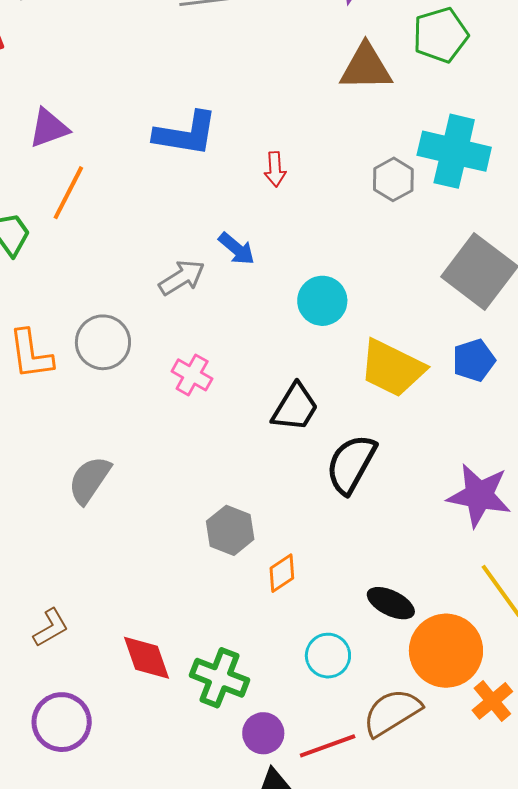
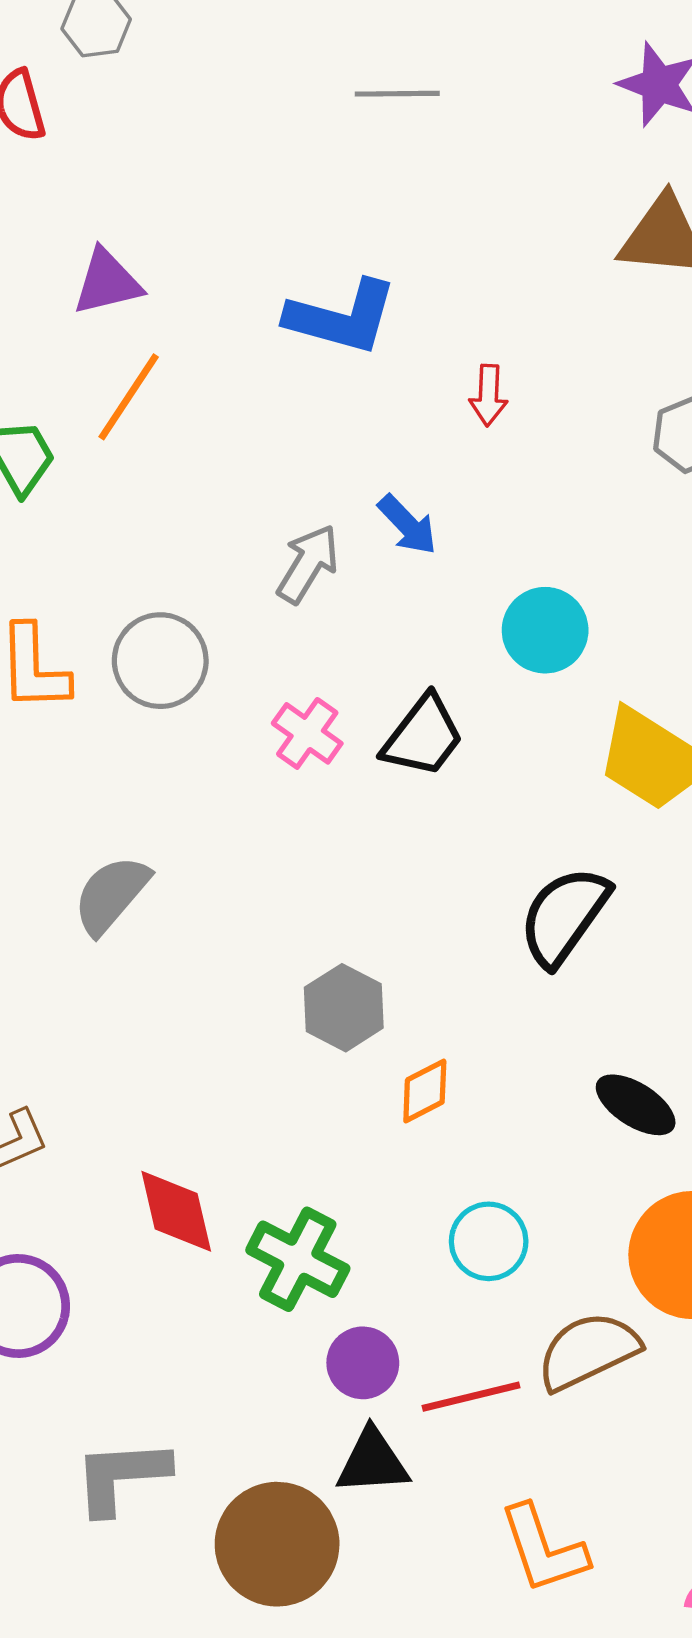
gray arrow: (182, 277) -> (308, 564), turned -33
black trapezoid: (295, 407) -> (423, 736), moved
black ellipse: (391, 603) -> (636, 1105), moved

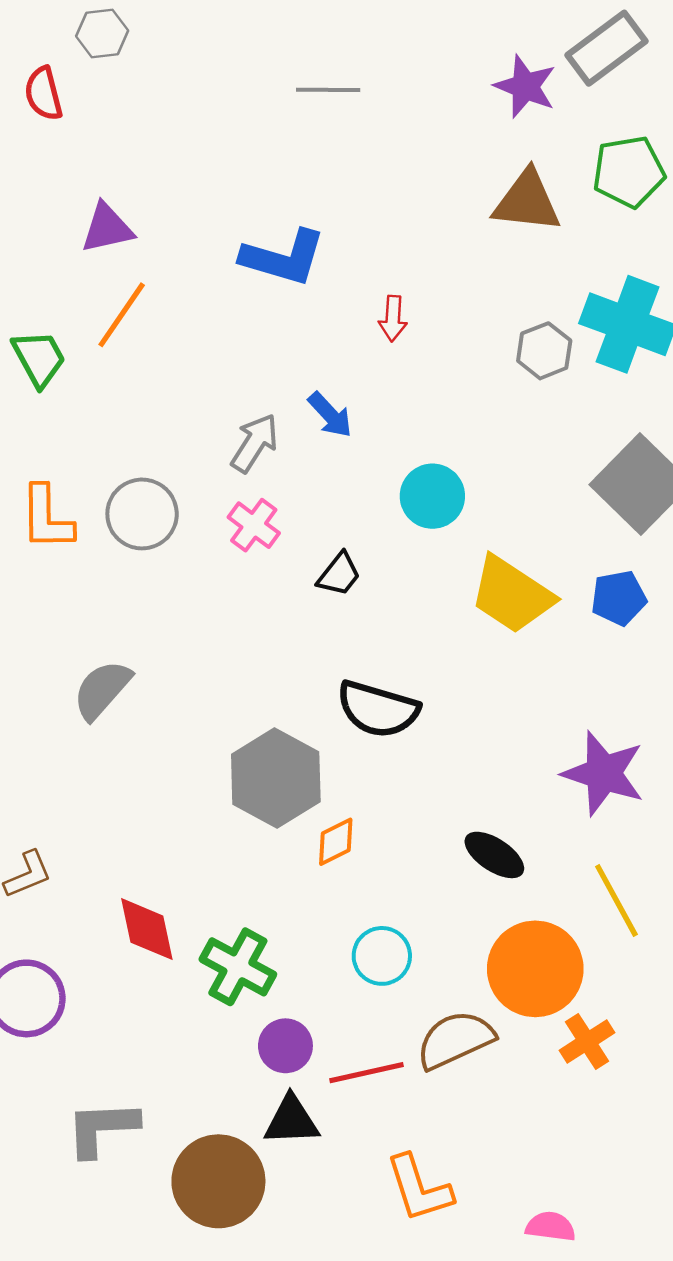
pink cross: (307, 733) -> (254, 525), moved
black trapezoid: (423, 736) -> (339, 574), size x0.7
black semicircle: (564, 916) -> (378, 709), moved, turned -110
gray hexagon: (344, 1008) -> (276, 778), size x1.5

